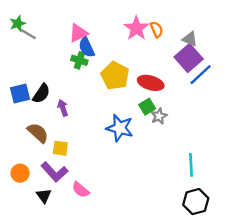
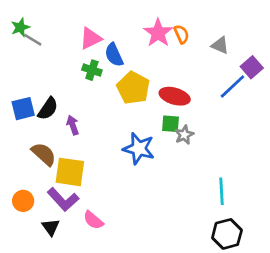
blue semicircle: (87, 47) -> (114, 55), moved
purple square: (189, 58) -> (252, 67), moved, size x0.7
green square: (147, 107) -> (170, 124), turned 35
yellow square: (60, 148) -> (70, 172), size x1.6

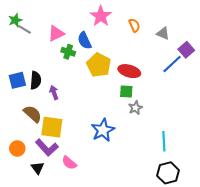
pink star: (158, 33) -> (101, 16), moved
pink triangle: (91, 38) -> (56, 33), moved
black semicircle: (48, 109) -> (36, 80), turned -30
gray star: (184, 135) -> (135, 108), moved
blue star: (139, 149) -> (103, 130), moved, turned 30

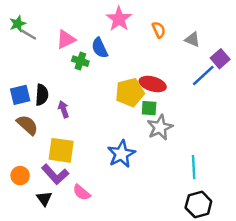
yellow pentagon: (99, 65) -> (130, 92), moved, turned 30
gray star: (135, 108) -> (160, 127), size x1.5
brown semicircle: (33, 114) -> (27, 125), moved

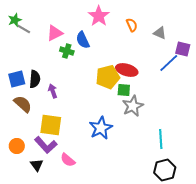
purple square: (220, 59) -> (183, 49), turned -35

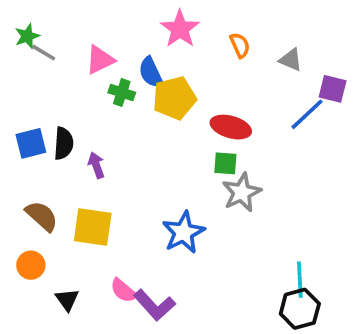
yellow pentagon: (108, 77) -> (174, 98), moved
brown semicircle: (23, 104) -> (42, 216), moved
cyan line: (161, 139) -> (300, 280), moved
purple L-shape: (46, 145) -> (154, 305), moved

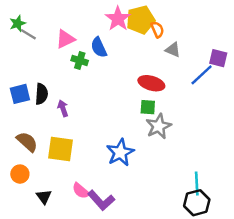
gray triangle: (291, 60) -> (173, 50), moved
yellow pentagon: (174, 98) -> (141, 20), moved

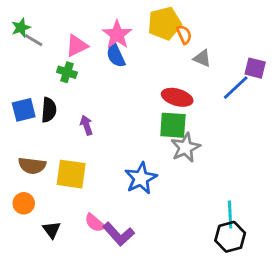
pink star: (118, 19) -> (117, 35), moved
green cross: (80, 61) -> (67, 72), moved
green square: (148, 107) -> (173, 125), size x1.5
purple arrow: (63, 108) -> (86, 125), moved
brown semicircle: (27, 142) -> (32, 166), turned 145

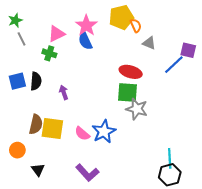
gray line: (33, 40) -> (21, 39), moved, turned 32
gray star: (185, 148) -> (137, 109), turned -30
brown semicircle: (32, 166) -> (36, 124), moved, turned -84
pink semicircle: (95, 223) -> (82, 134), moved

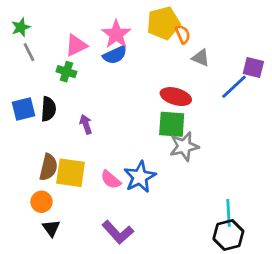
blue semicircle: (85, 41) -> (115, 55), turned -90
gray star: (137, 109) -> (184, 146), turned -30
orange circle: (17, 150) -> (42, 202), moved

